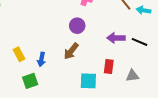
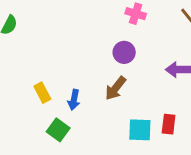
red rectangle: (109, 66) -> (169, 124), moved
green square: (30, 81) -> (58, 130), turned -35

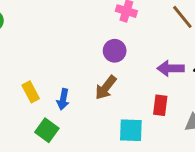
red rectangle: (169, 124) -> (160, 105), moved

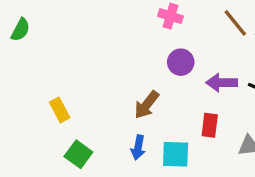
purple circle: (115, 51) -> (181, 62), moved
blue arrow: (63, 99) -> (138, 147), moved

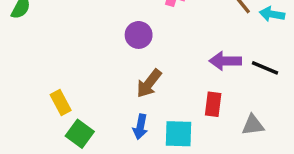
purple circle: (181, 62) -> (139, 35), moved
yellow rectangle: (60, 110) -> (61, 103), moved

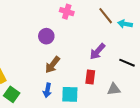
purple arrow: (225, 61) -> (97, 51), turned -48
black line: (265, 68) -> (127, 63), moved

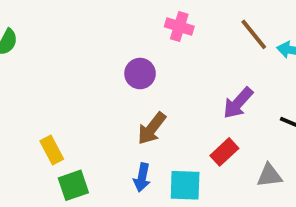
red rectangle: (90, 77) -> (224, 152), turned 40
green square: (12, 94) -> (73, 185), turned 35

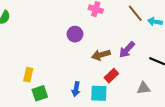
brown arrow: (152, 128) -> (101, 55), moved, turned 36
yellow rectangle: (52, 150) -> (28, 75), turned 40
red rectangle: (224, 152) -> (111, 76), moved

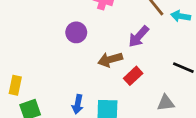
purple arrow: (127, 50) -> (139, 36), moved
red rectangle: (111, 76) -> (133, 76), moved

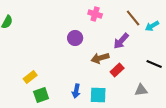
cyan arrow: (181, 16) -> (152, 26), turned -40
yellow rectangle: (15, 85) -> (30, 77), turned 40

